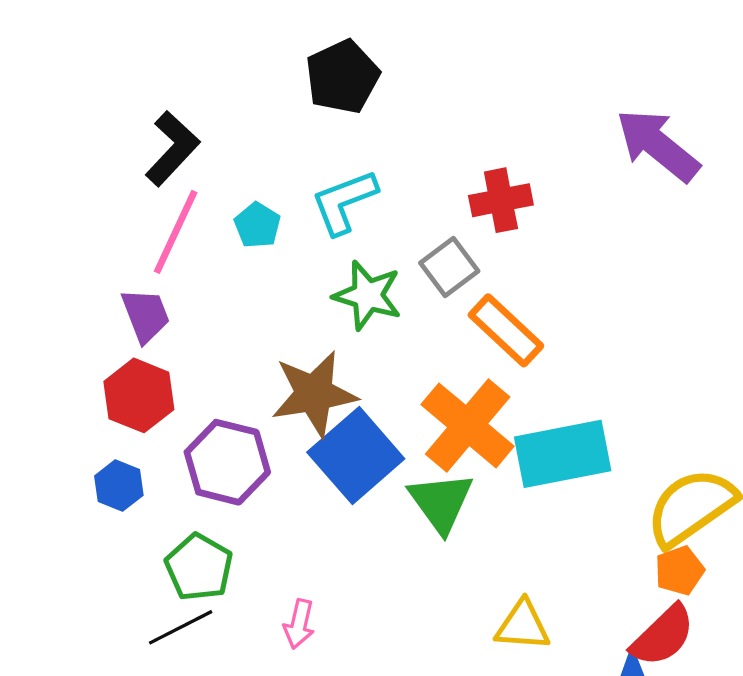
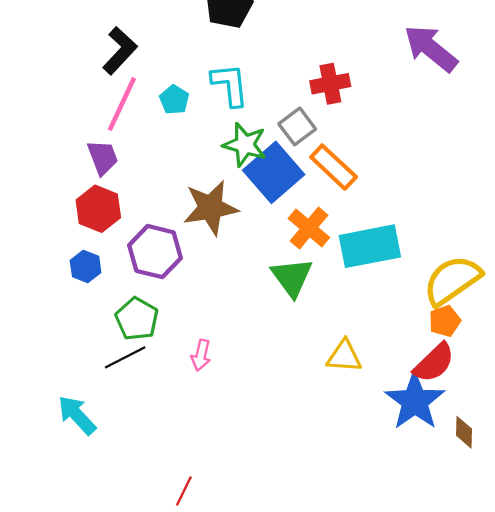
cyan L-shape: (344, 202) -> (230, 85), turned 105
orange cross: (468, 425) -> (309, 228), size x0.7
blue square: (356, 455) -> (274, 172), moved

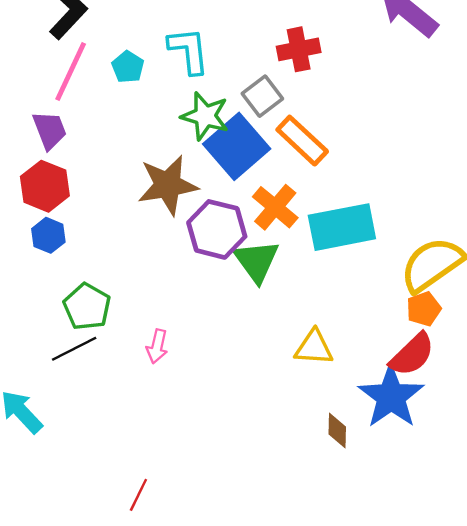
purple hexagon: (155, 252) -> (217, 229), moved
blue hexagon: (86, 267) -> (48, 235), moved
brown diamond: (464, 432) -> (337, 431), moved

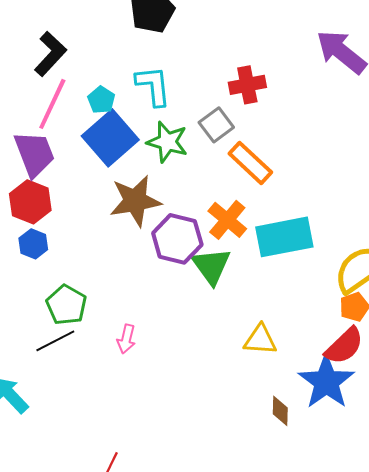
purple trapezoid: (50, 130) -> (34, 154), size x1.4
blue square: (237, 146) -> (110, 138), moved

